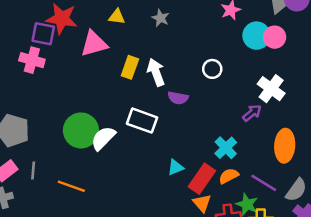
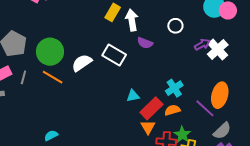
purple arrow: (252, 113) -> (202, 44), moved
green circle: (81, 130) -> (50, 52), moved
purple line: (264, 183) -> (205, 108), moved
orange line: (71, 186) -> (53, 77), moved

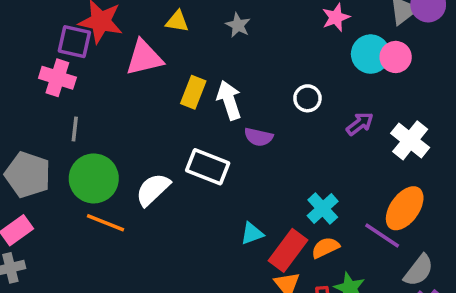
white cross: (218, 49) -> (410, 140), moved
gray line: (23, 77) -> (75, 129), moved
orange ellipse: (220, 95) -> (405, 208), turned 30

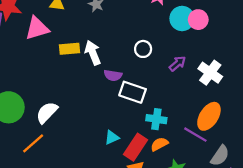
yellow rectangle: (193, 92) -> (70, 49), turned 66
white rectangle: (208, 167) -> (133, 92), moved
cyan cross: (323, 209) -> (156, 119), turned -36
orange line: (106, 223) -> (33, 143), moved, turned -60

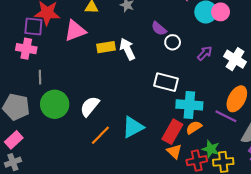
purple semicircle: (113, 75) -> (159, 29), moved, turned 35
cyan cross: (156, 119) -> (189, 105), size x1.4
cyan triangle: (112, 137) -> (133, 127), moved, size x1.6
orange line: (33, 143) -> (100, 135), moved

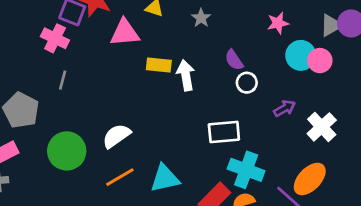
white rectangle: (166, 82) -> (224, 132), turned -35
green circle: (55, 104) -> (67, 151), moved

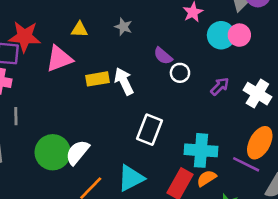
white rectangle: (224, 132) -> (150, 130), moved, turned -48
green circle: (67, 151) -> (53, 152), moved

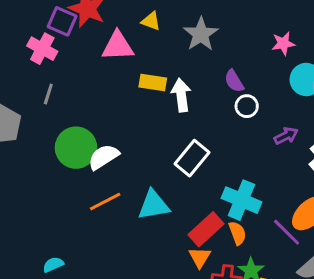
gray star: (123, 27) -> (201, 34), size x1.6
orange semicircle: (207, 178) -> (237, 233), turned 84

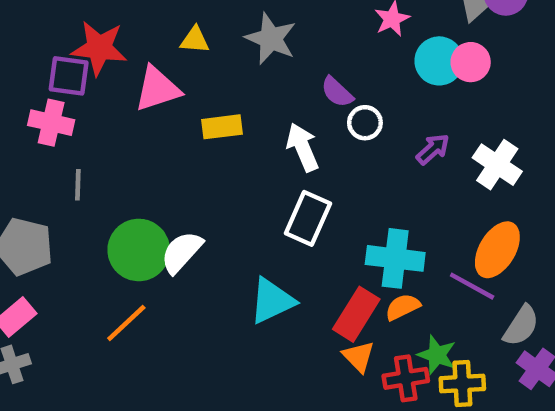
white arrow: (181, 95) -> (303, 147), moved
orange line: (105, 202) -> (126, 323), moved
orange semicircle: (237, 233) -> (403, 307), turned -80

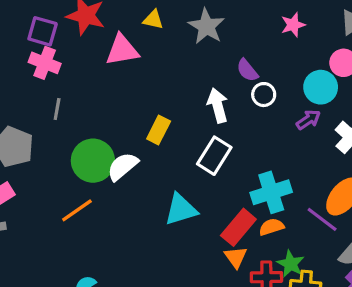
cyan circle: (439, 61) -> (321, 87), moved
purple square: (69, 76) -> (43, 31), moved
yellow rectangle: (222, 127) -> (159, 130), moved, turned -64
cyan cross: (395, 258) -> (271, 192), turned -33

